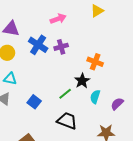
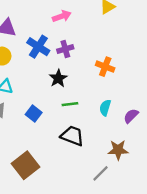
black star: (82, 81) -> (58, 78), moved
green line: (65, 94) -> (70, 104), turned 32

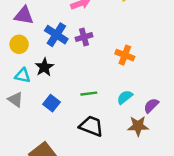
black star: (58, 78) -> (44, 67), moved
cyan semicircle: (105, 108) -> (125, 97), turned 35
brown star: (118, 150) -> (138, 126), moved

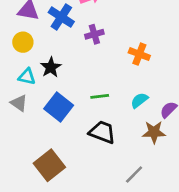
blue cross: (56, 35) -> (61, 17), moved
blue square: (52, 103) -> (59, 107), size x1.5

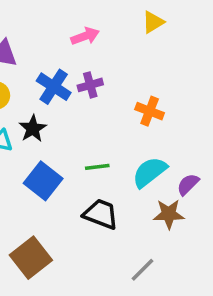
blue cross: (61, 17) -> (54, 87), moved
cyan semicircle: (139, 100) -> (150, 172), size x1.5

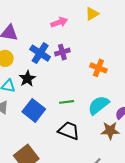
yellow triangle: (153, 22) -> (92, 14), moved

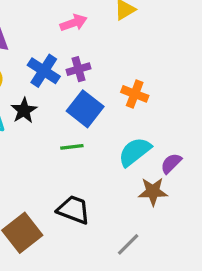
green line: (67, 102) -> (72, 147), moved
blue square: (34, 110) -> (85, 109), moved
black trapezoid: (69, 131) -> (74, 210), moved

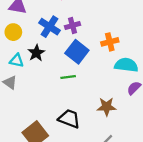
orange cross: (135, 94) -> (110, 42), turned -35
cyan semicircle: (135, 152) -> (126, 65), moved, turned 45
brown star: (153, 191) -> (107, 107), moved

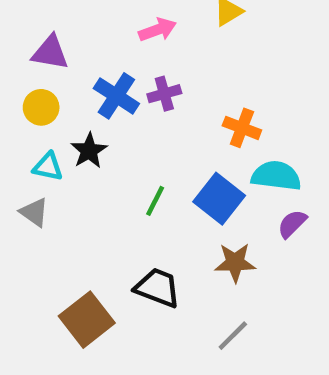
orange cross: (110, 42) -> (242, 128), turned 35
blue square: (77, 52) -> (219, 199), moved
green line: (68, 77) -> (155, 201), turned -56

